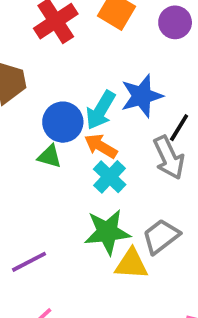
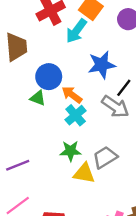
cyan arrow: (101, 110) -> (76, 31), moved
gray arrow: (169, 158) -> (115, 107), turned -36
green star: (107, 232) -> (70, 151), size x0.7

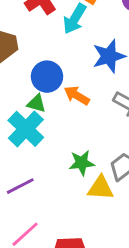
cyan cross: (76, 115) -> (26, 129), moved, size x1.4

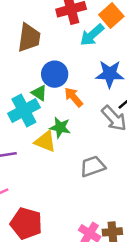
green star: (82, 163) -> (60, 127), moved
yellow triangle: (101, 188) -> (45, 141), moved

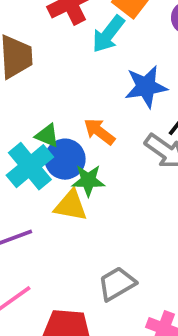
blue circle: (55, 74) -> (65, 159), moved
gray trapezoid: (93, 166) -> (117, 284), moved

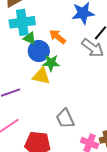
cyan cross: (30, 166) -> (22, 22), moved, turned 30
gray trapezoid: (117, 284) -> (65, 119), turned -85

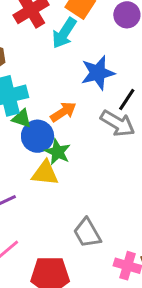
orange arrow: (58, 37) -> (63, 112), turned 114
green star: (51, 63) -> (58, 152), turned 30

